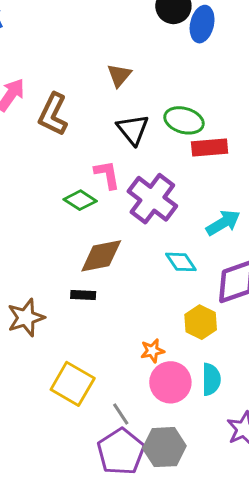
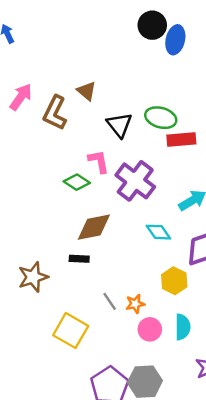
brown triangle: (119, 75) -> (87, 91), moved, turned -30
pink circle: (170, 382) -> (150, 329), size x0.7
gray line: (121, 414) -> (110, 301), moved

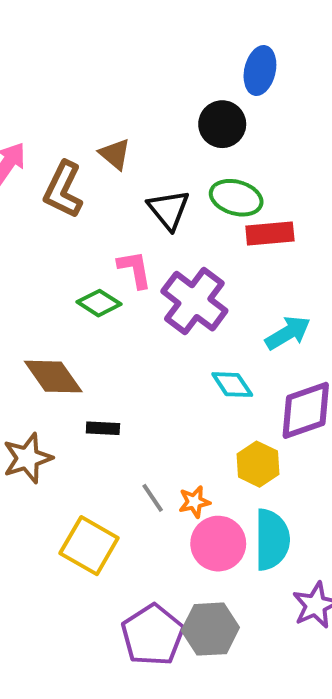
black circle: (152, 25) -> (222, 124), moved
brown diamond: (94, 227) -> (53, 377), moved, turned 66
cyan semicircle: (183, 327) -> (272, 540), size x1.4
pink circle: (150, 329) -> (218, 544), size x1.4

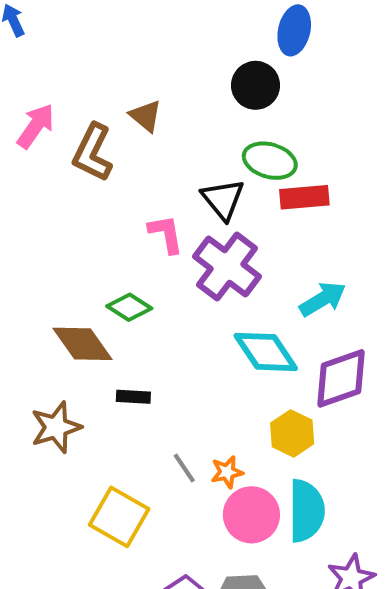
black triangle: (169, 210) -> (223, 199), moved
green diamond: (99, 303) -> (129, 307), moved
cyan diamond: (232, 385) -> (266, 352), size x1.5

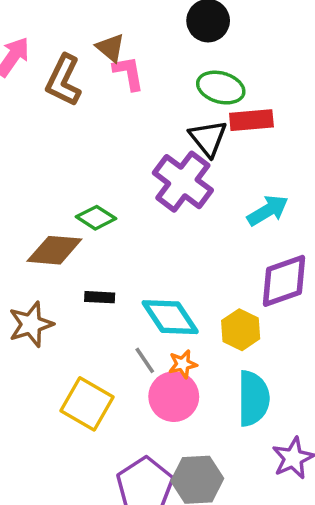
black triangle: (223, 199) -> (208, 138), moved
pink L-shape: (166, 234) -> (129, 73), moved
brown diamond: (83, 344) -> (54, 250), turned -50
cyan diamond: (266, 352) -> (170, 317), moved
pink circle: (251, 515) -> (174, 397), moved

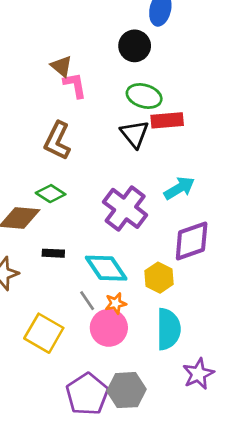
brown L-shape: (63, 80) -> (57, 141), moved
purple cross: (183, 182) -> (125, 208), moved

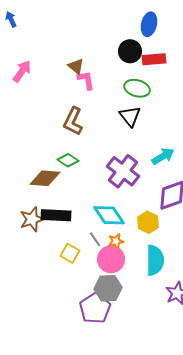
red rectangle: (167, 120) -> (154, 59), moved
black rectangle: (53, 253) -> (56, 215), moved, size x1.8
yellow square: (44, 333) -> (70, 253), moved, size x0.7
gray hexagon: (126, 390) -> (108, 288), moved

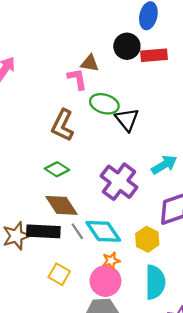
brown triangle: (76, 66) -> (90, 63), moved, turned -30
green ellipse: (137, 88) -> (104, 104), moved
brown diamond: (45, 178) -> (61, 205), moved, turned 52
gray line: (95, 239) -> (77, 231), moved

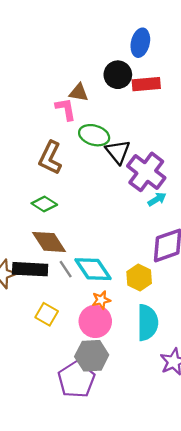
cyan arrow: (164, 165) -> (157, 199), size x0.7
purple cross: (119, 182) -> (146, 172), moved

